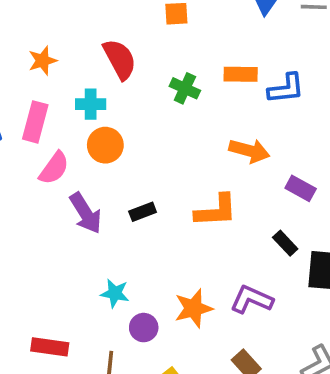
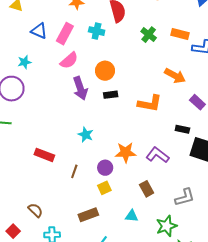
orange circle: (105, 145) -> (105, 71), moved
black rectangle: (285, 243) -> (182, 129), turned -48
purple circle: (144, 328) -> (105, 168), moved

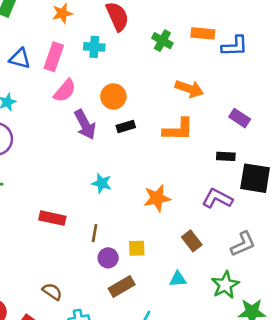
orange arrow: (175, 76) -> (189, 89), moved
purple L-shape: (158, 155) -> (217, 198), moved
purple circle: (105, 168) -> (108, 258), moved
yellow square: (104, 188) -> (137, 248), turned 32

